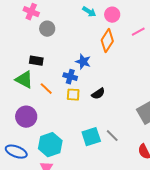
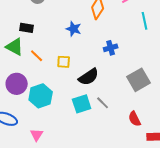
blue cross: (70, 77) -> (111, 48), moved, turned -32
black semicircle: (98, 94) -> (89, 77), moved, size x1.5
cyan hexagon: (50, 145) -> (41, 96), moved

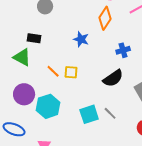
blue cross: (111, 48) -> (123, 50), moved
orange line: (37, 56) -> (53, 71), moved
black semicircle: (89, 77) -> (113, 78), moved

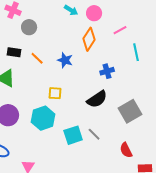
black rectangle: (34, 38) -> (14, 52), moved
orange line: (53, 71) -> (37, 58), moved
cyan hexagon: (48, 106) -> (43, 118), moved

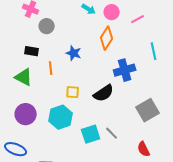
pink line: (120, 30) -> (138, 19), moved
orange line: (37, 58) -> (51, 68), moved, turned 40
blue star: (65, 60) -> (74, 53), moved
blue cross: (107, 71) -> (125, 70), size x1.5
black semicircle: (97, 99) -> (104, 93), moved

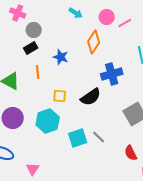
pink circle: (112, 12) -> (107, 17), moved
black rectangle: (32, 51) -> (31, 48), moved, turned -40

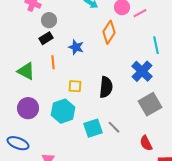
blue cross: (112, 74) -> (142, 71), moved, turned -30
black semicircle: (91, 97) -> (106, 87), turned -50

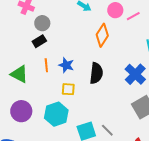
blue star: (76, 47) -> (66, 65), moved
black semicircle: (106, 87) -> (96, 73), moved

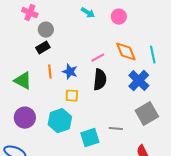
pink line: (133, 16) -> (98, 58), moved
orange diamond: (102, 35) -> (126, 52), moved, turned -55
gray line: (107, 130) -> (116, 129), moved, turned -40

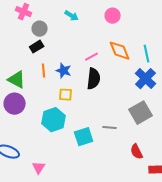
cyan arrow: (88, 13) -> (72, 16), moved
blue cross: (139, 81) -> (146, 79), moved
purple circle: (25, 118) -> (15, 104), moved

